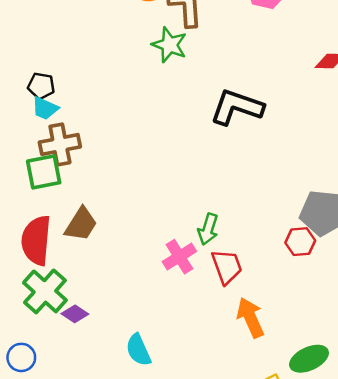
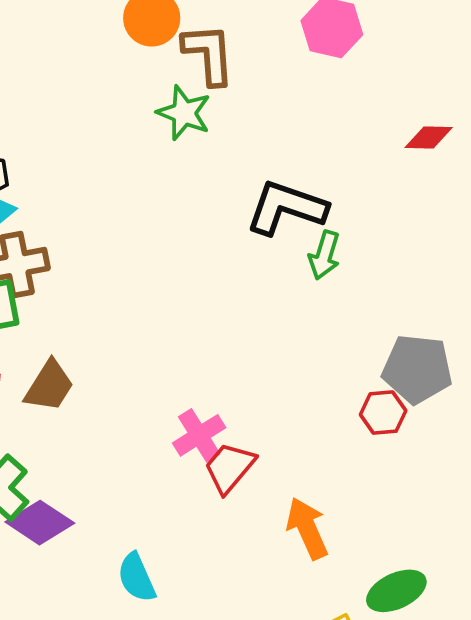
green arrow: (208, 229) -> (324, 255), moved
red trapezoid: (227, 267) -> (229, 468), moved, turned -120
purple diamond: (75, 314) -> (40, 523), size x1.6

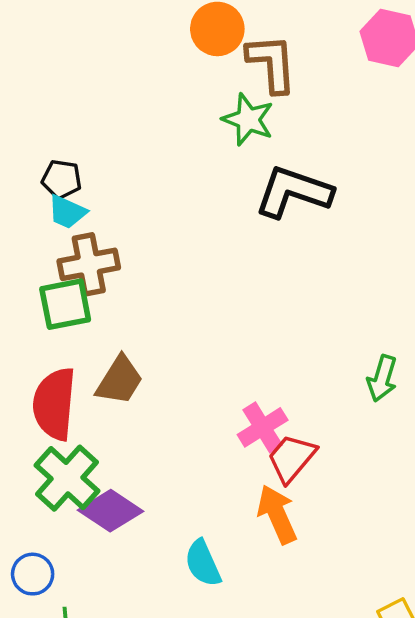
black L-shape: (286, 208) -> (293, 192), moved
green arrow: (324, 255) -> (382, 378), moved
orange arrow: (307, 528) -> (277, 514), moved

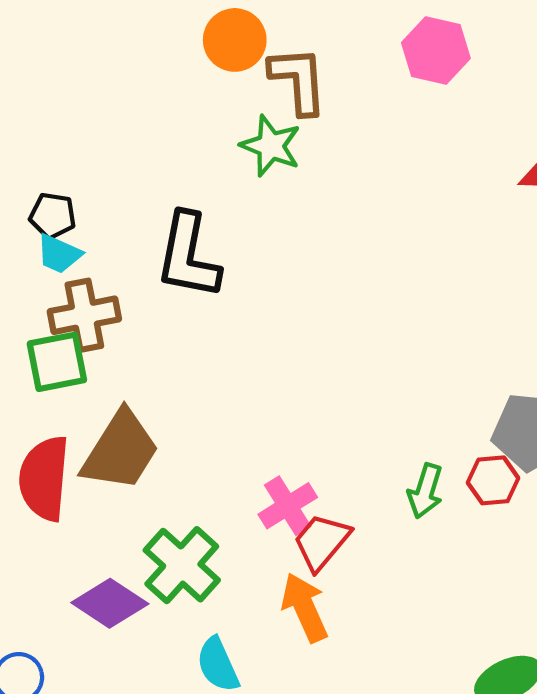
black L-shape: (293, 192) -> (188, 256), moved, turned -98
green arrow: (382, 378) -> (425, 491), moved
brown trapezoid: (120, 380) -> (120, 451), size x1.4
green cross: (67, 478) -> (182, 565), moved

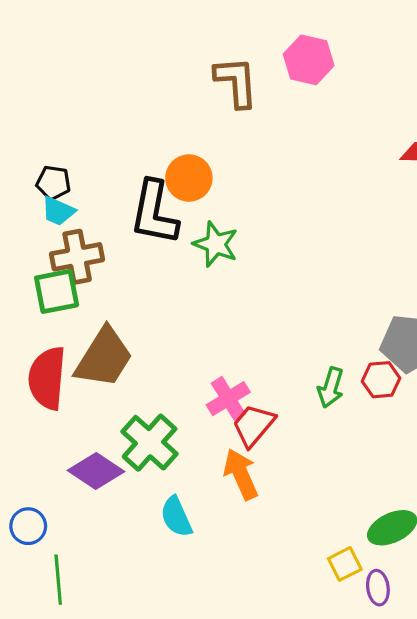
orange circle: (235, 40) -> (189, 178), moved
pink hexagon: (436, 51) -> (309, 60), moved
green star: (271, 146) -> (216, 244), moved

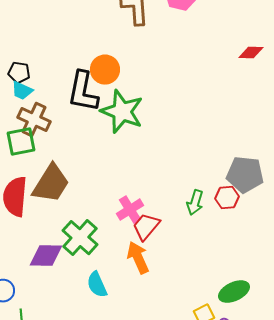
green star: (216, 244) -> (122, 112), size x1.5
brown cross: (77, 257) -> (34, 120), turned 36
purple diamond: (96, 471) -> (46, 256), turned -32

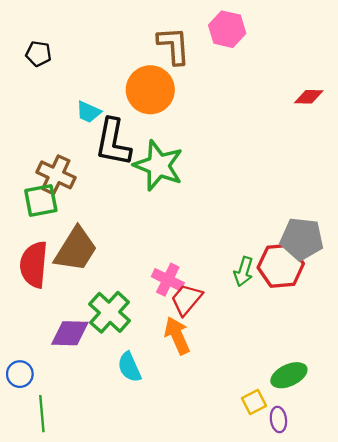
orange circle: (105, 70) -> (150, 90), moved, size x1.4
black pentagon: (19, 73) -> (38, 54), moved
cyan trapezoid: (22, 91) -> (89, 112), moved
red hexagon: (227, 198) -> (281, 266), size x1.6
pink cross: (130, 210) -> (168, 280), turned -32

